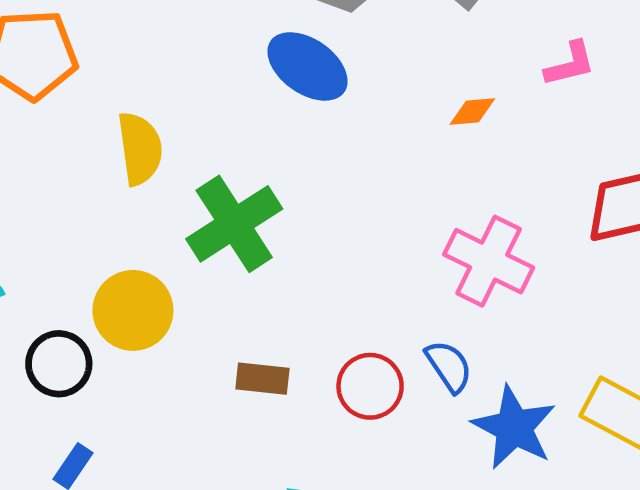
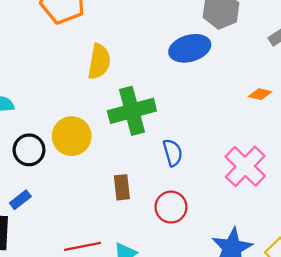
blue ellipse: (308, 66) -> (190, 48), turned -69
blue semicircle: (449, 366) -> (173, 153), moved
brown rectangle: (262, 379) -> (122, 187), turned 60

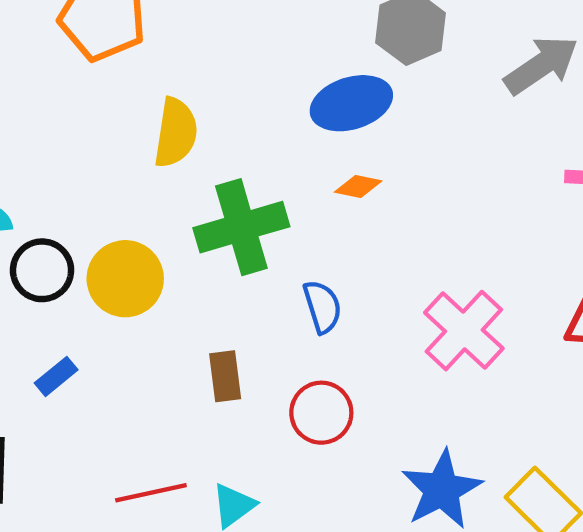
orange diamond: (260, 94) -> (358, 187), moved
black circle: (29, 150) -> (42, 270), moved
blue rectangle: (20, 200) -> (56, 376), moved

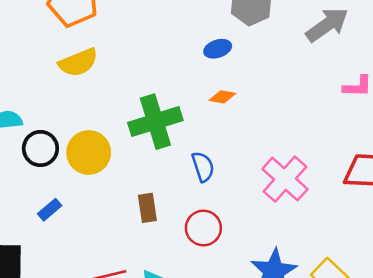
blue ellipse: (351, 103) -> (218, 49), size x0.6
yellow semicircle: (176, 133) -> (78, 62), moved, turned 60

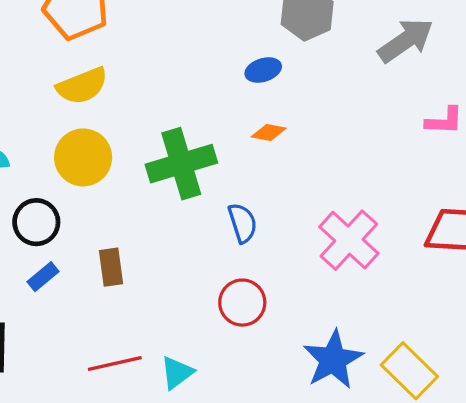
black circle: (40, 148) -> (36, 222), moved
yellow circle: (89, 152) -> (83, 157), moved
brown rectangle: (147, 208) -> (111, 267), moved

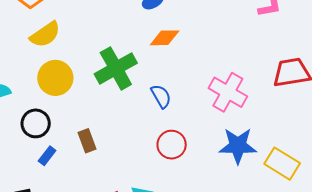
orange diamond: (269, 133) -> (165, 38), size x1.4
blue star: (333, 360) -> (238, 146), moved, turned -30

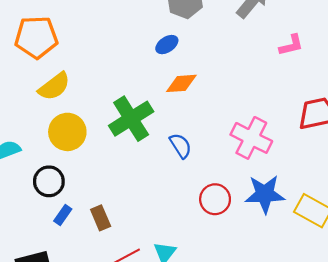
brown rectangle: (87, 141) -> (101, 218), moved
red circle: (172, 145) -> (215, 199), moved

